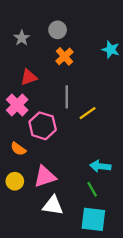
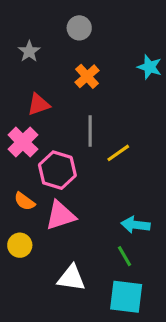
gray circle: (58, 30) -> (79, 28), moved
pink triangle: (45, 177) -> (60, 215), moved

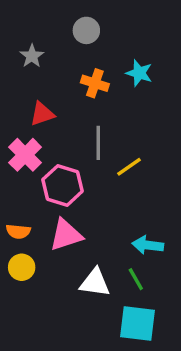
cyan star: (150, 67) -> (139, 73), moved
orange cross: (87, 76) -> (95, 83), turned -30
orange semicircle: (24, 201) -> (18, 231), moved, turned -30
white triangle: (71, 278) -> (95, 283), moved

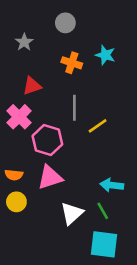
white triangle: (95, 283) -> (72, 213), turned -50

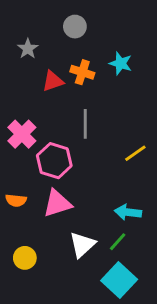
red triangle: (32, 86) -> (53, 81), moved
yellow line: (98, 126) -> (135, 153), moved
yellow circle: (16, 202) -> (25, 258), moved
green line: (103, 211) -> (118, 242), turned 72
cyan square: (104, 244) -> (119, 280), turned 36

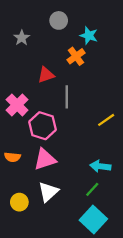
cyan star: (121, 63) -> (89, 36), moved
orange cross: (82, 72) -> (76, 56), moved, turned 36
red triangle: (53, 81) -> (46, 75), moved
white triangle: (82, 245) -> (48, 192), moved

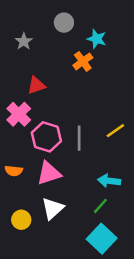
red triangle: (46, 75) -> (36, 85), moved
gray line: (67, 97) -> (79, 138), moved

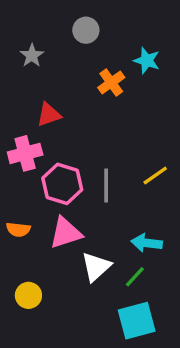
cyan star: (97, 39) -> (147, 61), moved
pink cross: (19, 114) -> (25, 153), turned 30
white triangle: (53, 208) -> (96, 267), moved
cyan square: (102, 239) -> (137, 321), turned 32

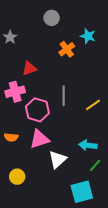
gray star: (32, 55) -> (10, 37), moved
gray line: (106, 186) -> (64, 96), moved
green line: (135, 277) -> (95, 166), moved

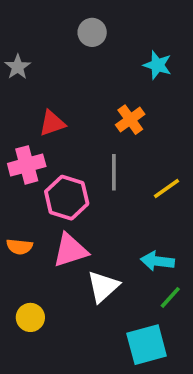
orange cross: (67, 49) -> (130, 120), moved

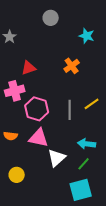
gray line: (114, 172) -> (70, 110), moved
pink triangle: (70, 250) -> (39, 138), turned 30
green line: (170, 297) -> (84, 164), moved

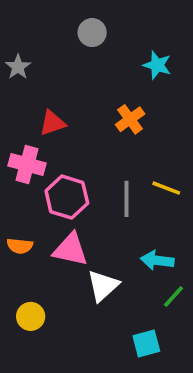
pink cross: (15, 91) -> (27, 165), turned 30
yellow line: (92, 104) -> (166, 188), turned 56
green line: (84, 164) -> (173, 297), moved
cyan square: (81, 190) -> (146, 344), size x0.7

